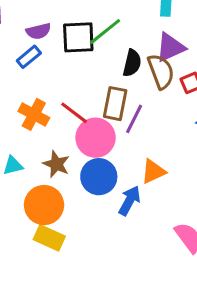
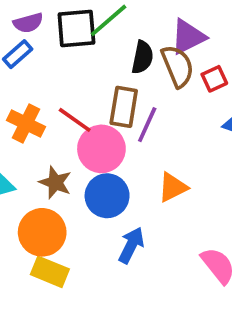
blue arrow: (129, 201) -> (131, 245), moved

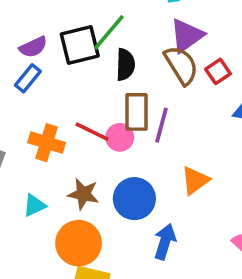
black semicircle: (142, 57) -> (125, 65), moved
pink circle: (101, 149) -> (120, 137), moved, size x0.6

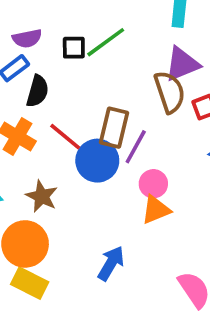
black square: (80, 45) -> (74, 48), size x0.6
black semicircle: (125, 65) -> (37, 91), moved
pink circle: (120, 137) -> (153, 184), moved
blue circle: (134, 199) -> (97, 161), moved

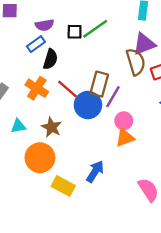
yellow rectangle: (30, 283) -> (63, 186), moved

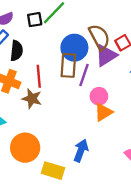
purple triangle: (144, 44) -> (106, 55), moved
red line: (68, 89) -> (39, 76), turned 55
blue circle: (88, 105) -> (74, 48), moved
brown star: (51, 127) -> (32, 99), moved

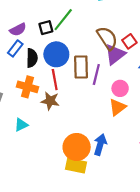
blue circle: (74, 48) -> (56, 54), moved
pink circle: (99, 96) -> (120, 88), moved
orange circle: (25, 148) -> (77, 147), moved

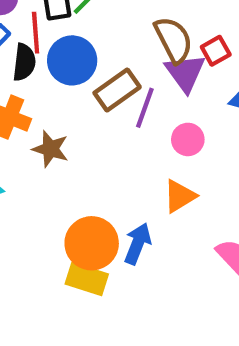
purple triangle: (115, 54) -> (185, 73), turned -35
brown rectangle: (81, 67) -> (117, 90), turned 50
red line: (55, 80) -> (36, 33), moved
orange triangle: (117, 107) -> (180, 196), moved

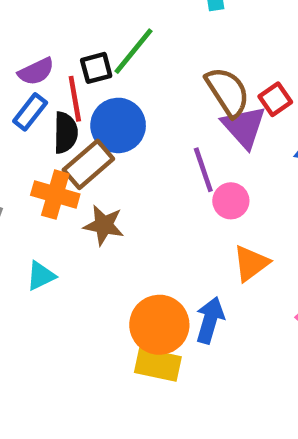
brown rectangle: (117, 90) -> (88, 164), moved
purple line: (145, 108) -> (203, 170), turned -33
pink circle: (188, 139) -> (231, 201), moved

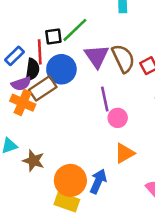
purple semicircle: (36, 71) -> (21, 84), moved
purple triangle: (244, 127) -> (97, 56), moved
brown star: (104, 225) -> (33, 161), moved

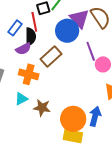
blue circle: (61, 69) -> (67, 31), moved
brown rectangle: (43, 88) -> (51, 57), moved
orange cross: (23, 103) -> (29, 74), moved

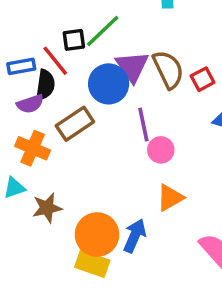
red line: (34, 22) -> (55, 61), turned -36
blue rectangle: (15, 28) -> (21, 66), turned 35
brown star: (42, 108) -> (47, 208), turned -30

